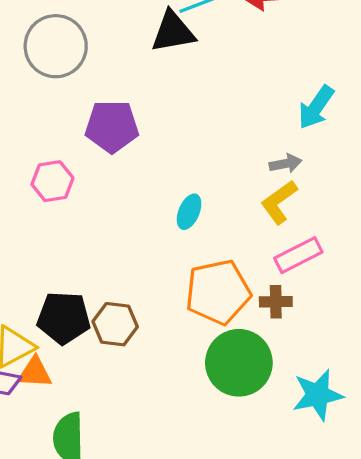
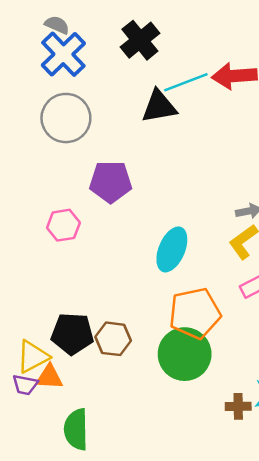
cyan ellipse: (189, 212) -> (172, 249), size x1.6
brown cross: (276, 302) -> (238, 406), moved
green circle: (239, 363) -> (185, 354), moved

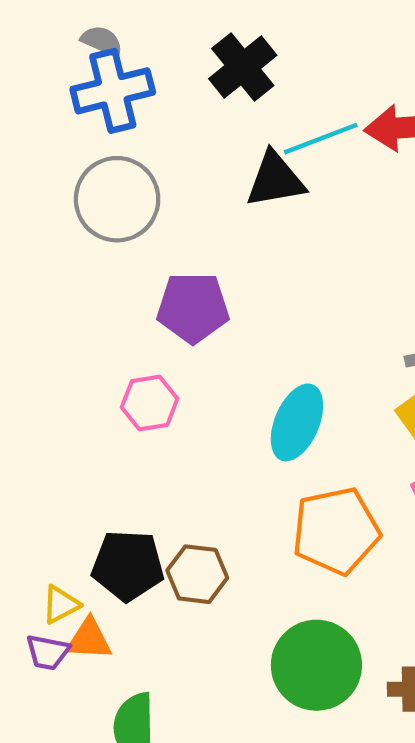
blue cross: (63, 54) -> (113, 91), turned 30
pink hexagon: (63, 225) -> (150, 403), moved
green circle: (185, 354) -> (316, 665), moved
yellow triangle: (33, 357) -> (61, 605), size x0.7

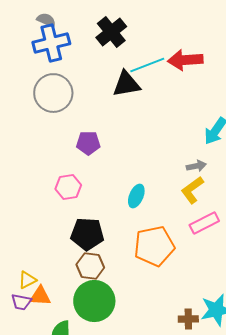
purple pentagon: (193, 308) -> (88, 143), size x0.7
cyan ellipse: (297, 422) -> (136, 196), size x0.7
black pentagon: (128, 566) -> (87, 234), moved
green circle: (316, 665) -> (94, 301), moved

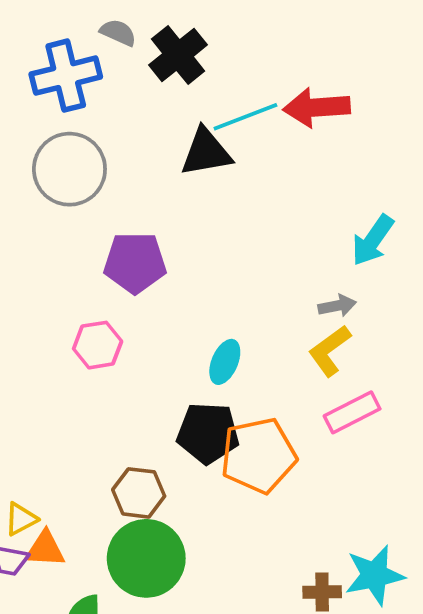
gray semicircle: (46, 20) -> (118, 33), moved
purple pentagon: (88, 143) -> (135, 263), size x1.4
black pentagon: (87, 234) -> (208, 433), moved

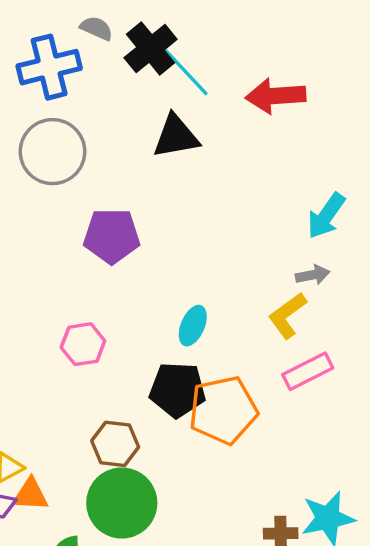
cyan line: (245, 117) -> (186, 72), moved, turned 68
gray arrow: (337, 306) -> (313, 275), moved
pink hexagon: (98, 345) -> (83, 344), moved

